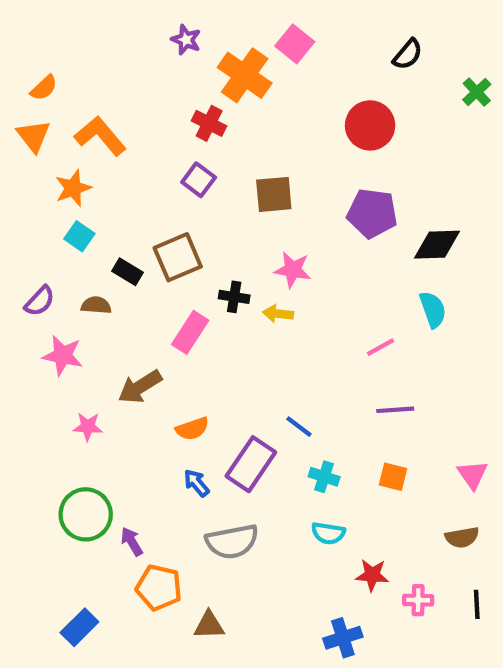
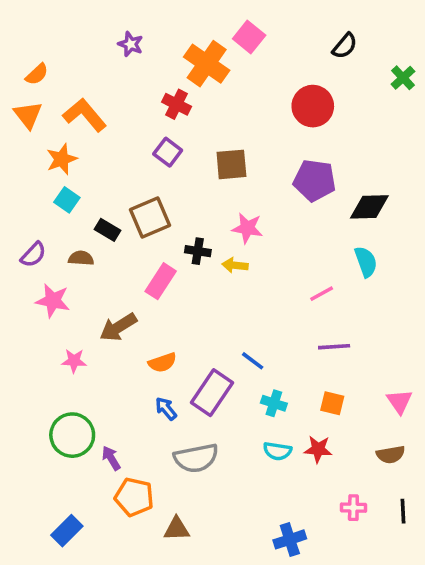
purple star: (186, 40) -> (131, 44), moved
red star: (372, 575) -> (318, 449), moved

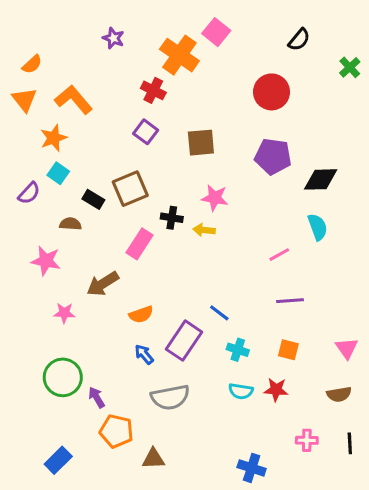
purple semicircle: (33, 255) -> (29, 193), moved
blue cross: (290, 539) -> (252, 468), turned 36

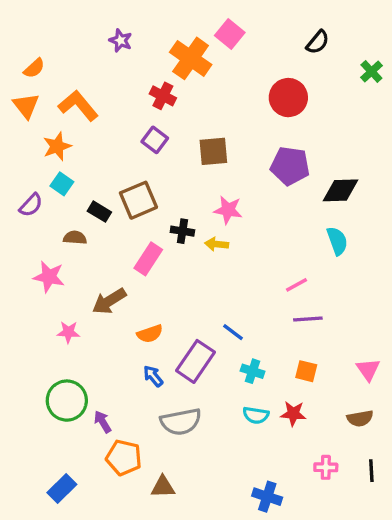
pink line: (279, 255) -> (296, 285), moved

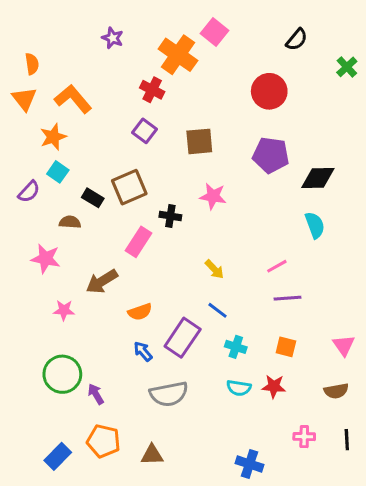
orange semicircle: (34, 68) -> (32, 64), turned -55
yellow arrow: (217, 244) -> (214, 269), moved, turned -140
orange pentagon: (124, 458) -> (103, 441), moved

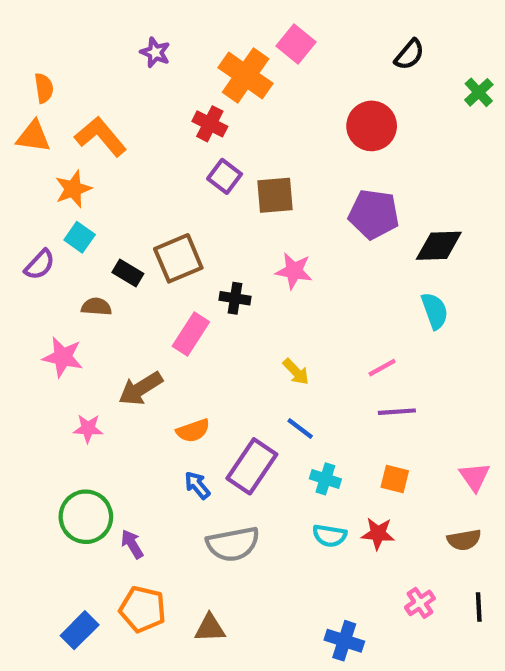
orange triangle: (24, 99) -> (33, 136), turned -44
purple square: (144, 131) -> (225, 176), moved
pink cross: (304, 437) -> (420, 603), turned -35

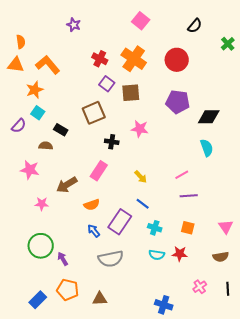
orange cross: (246, 76) -> (134, 59), moved
brown square: (178, 258) -> (94, 113), moved
pink rectangle: (191, 334) -> (99, 171), moved

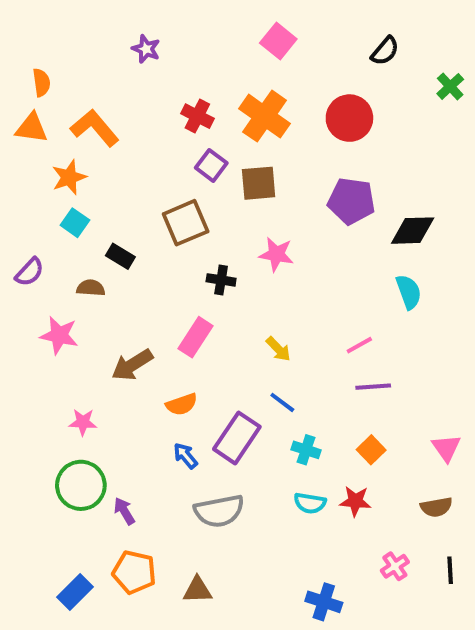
purple semicircle: (19, 126) -> (30, 272), moved
pink star: (42, 204) -> (83, 422), moved
orange square: (188, 228) -> (371, 450), turned 32

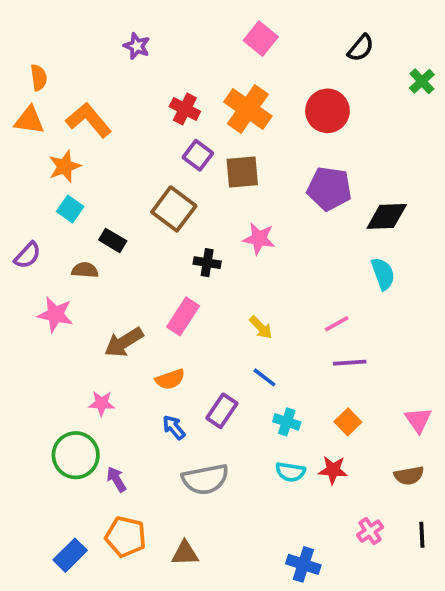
brown square: (186, 223) -> (174, 209), turned -30
pink star: (83, 422) -> (102, 403), moved
purple rectangle: (237, 438) -> (222, 411), size x0.7

